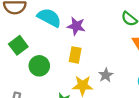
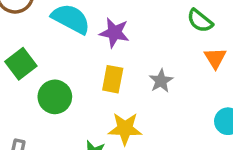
gray star: (106, 75) -> (161, 81), moved

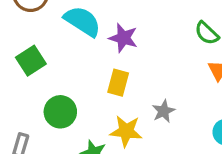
gray star: (161, 81) -> (164, 111), moved
green circle: (55, 97) -> (60, 112), moved

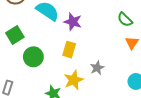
green circle: (60, 112) -> (33, 57), moved
yellow star: (126, 131) -> (74, 80), turned -30

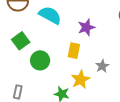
purple star: (73, 22) -> (86, 27), moved, turned -30

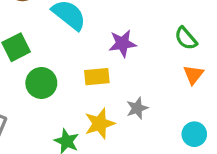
yellow rectangle: (74, 51) -> (97, 77), turned 63

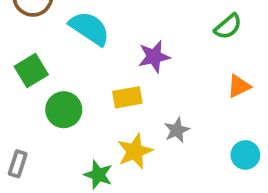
green semicircle: (186, 38) -> (228, 26), moved, turned -85
orange triangle: (193, 75) -> (239, 86), turned 30

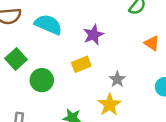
orange triangle: (239, 86) -> (152, 43), turned -49
yellow star: (135, 151) -> (109, 105), moved

